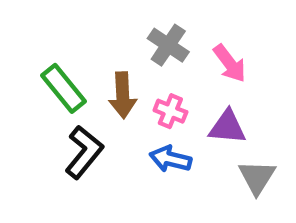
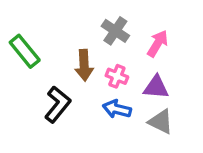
pink arrow: (230, 63) -> (158, 43), turned -112
green rectangle: (63, 88) -> (25, 51), moved
gray triangle: (257, 177) -> (161, 122), moved, turned -36

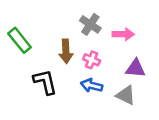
pink arrow: (158, 43) -> (123, 34), turned 60
purple triangle: (156, 87) -> (135, 68), moved
black L-shape: (58, 104) -> (45, 82), turned -52

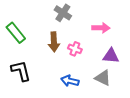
gray cross: (90, 24) -> (63, 13), moved
black L-shape: (45, 82) -> (21, 71), moved
blue arrow: (92, 85) -> (70, 81), moved

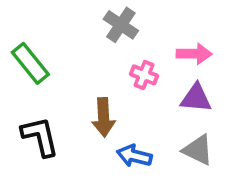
brown arrow: (54, 42) -> (104, 117), moved
pink cross: (75, 49) -> (144, 75), moved
purple triangle: (111, 56) -> (196, 98), moved

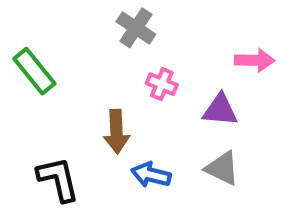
pink arrow: (194, 54) -> (255, 60), moved
black L-shape: (40, 137) -> (58, 179), moved

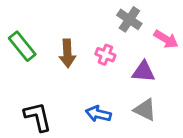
gray cross: (136, 28) -> (129, 19), moved
pink arrow: (255, 60) -> (166, 39), turned 30
brown arrow: (116, 132) -> (67, 53), moved

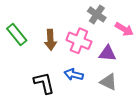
pink cross: (105, 55) -> (79, 41), size x1.6
blue arrow: (98, 114) -> (74, 75), moved
black L-shape: (38, 117) -> (44, 83), moved

